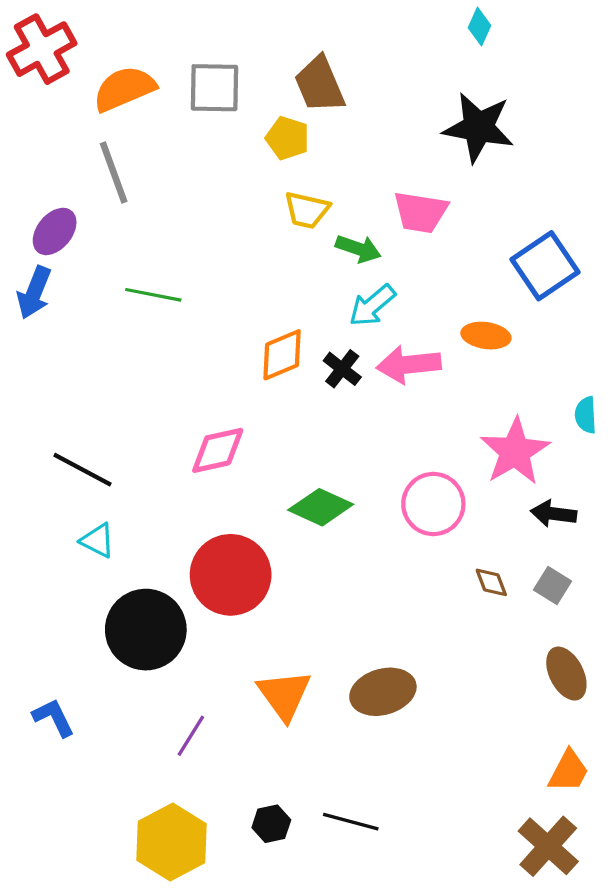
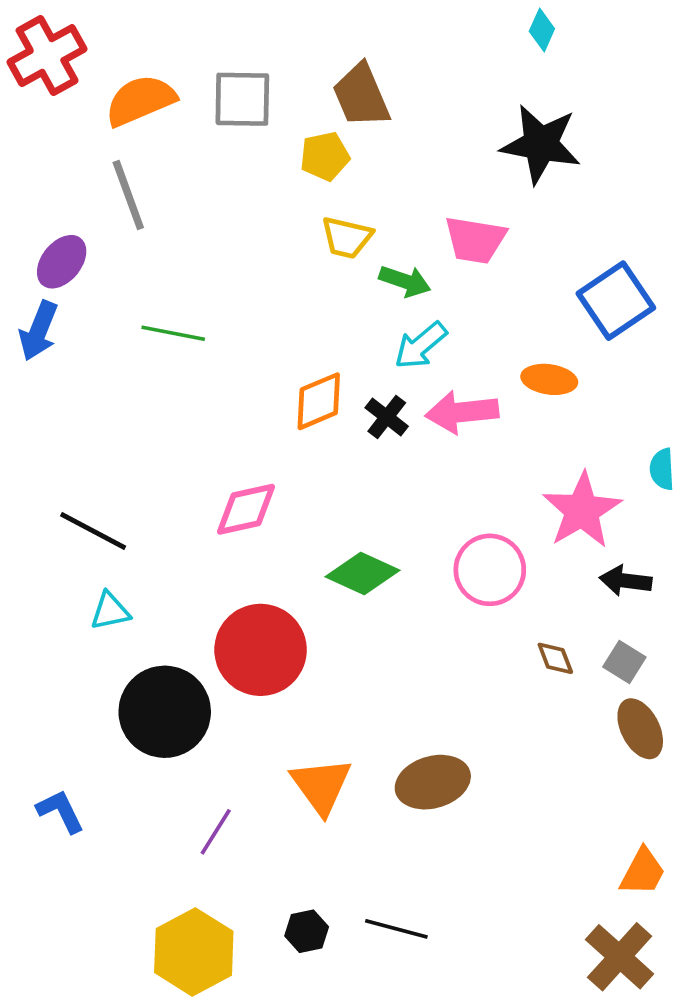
yellow pentagon: (287, 138) -> (325, 156), turned -30
cyan triangle: (98, 540) -> (110, 611), turned -39
brown ellipse: (566, 674) -> (640, 729), moved

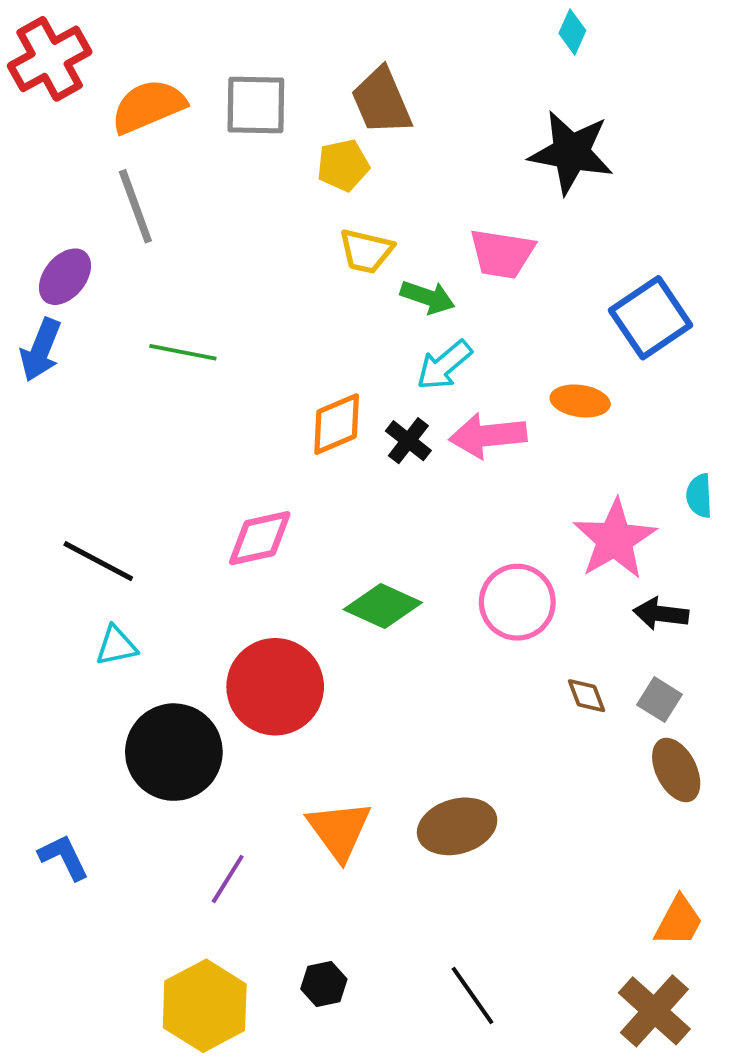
black line: (396, 929) -> (472, 996), moved, turned 40

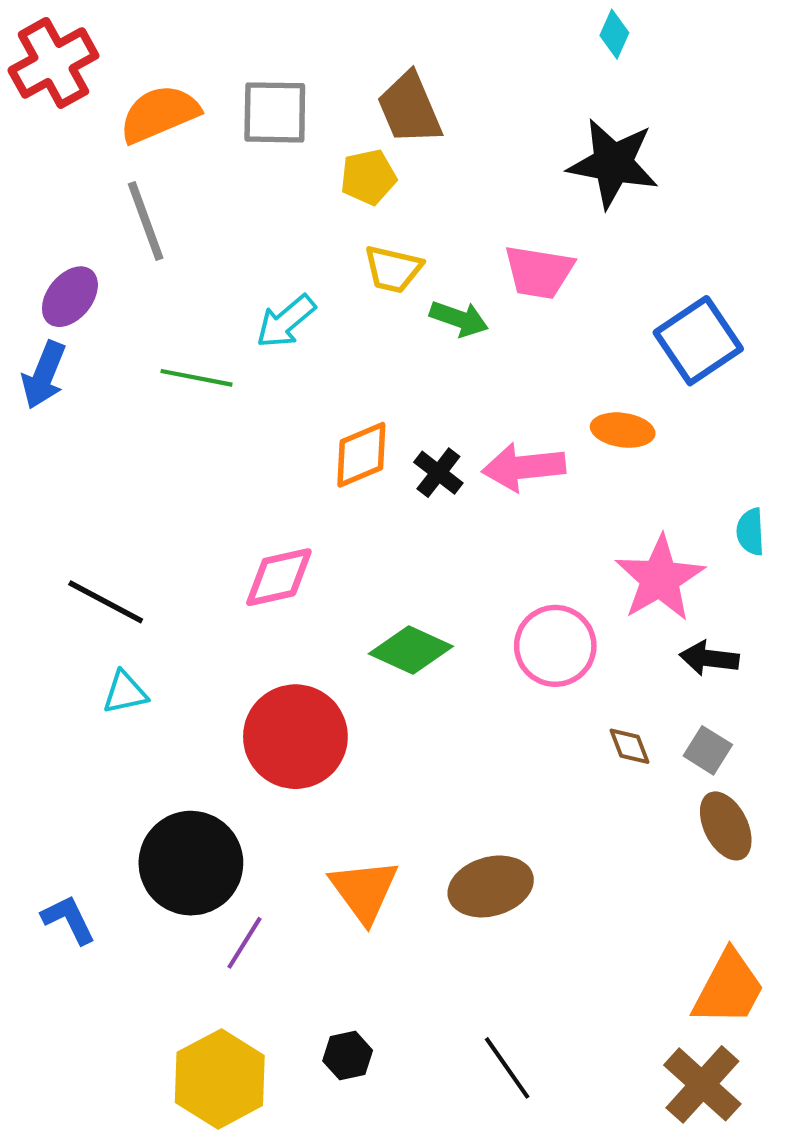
cyan arrow: (444, 365) -> (286, 321), moved
black circle: (174, 752) -> (191, 863), moved
orange trapezoid: (679, 921) -> (728, 988), size x1.4

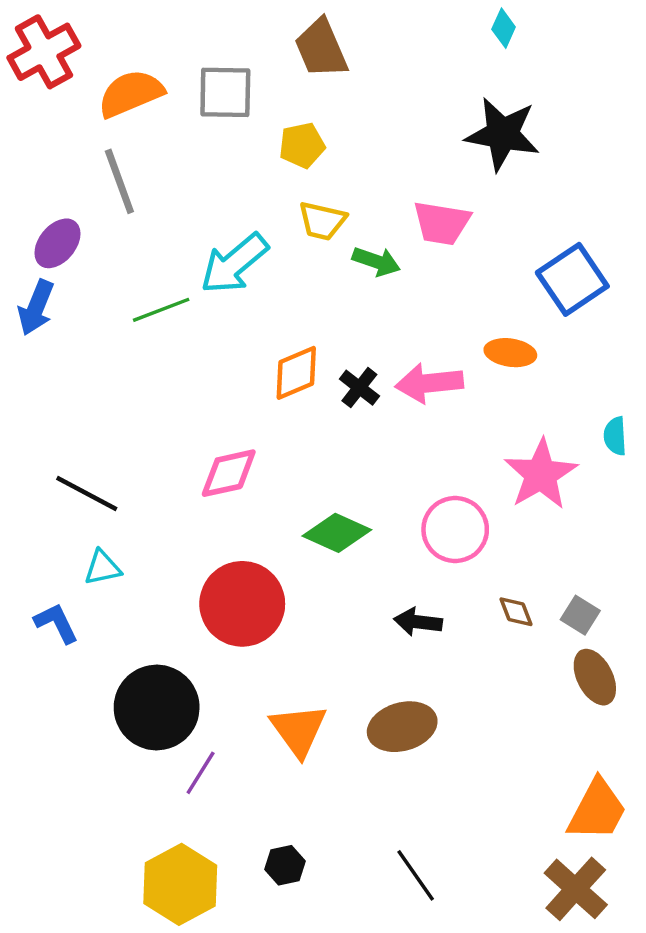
brown trapezoid: (410, 108) -> (321, 48), moved
cyan arrow: (286, 321) -> (234, 264), size x1.4
green line: (196, 378) -> (161, 310), turned -32
black arrow: (709, 658) -> (418, 622), moved
blue L-shape: (69, 919) -> (56, 623), moved

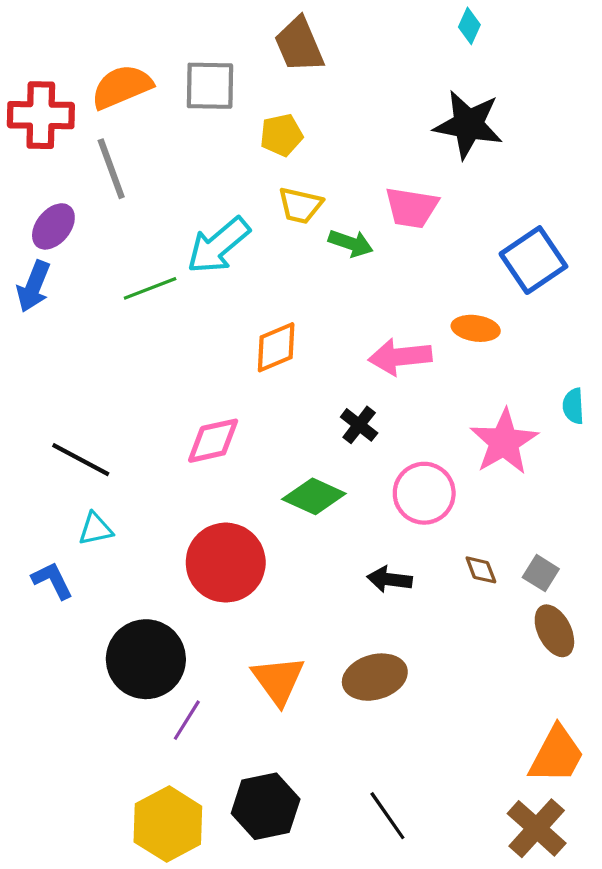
red cross: (44, 52) -> (41, 115), moved, turned 30
black cross: (359, 388) -> (359, 425), moved
black hexagon: (285, 865) -> (266, 806), size x1.8

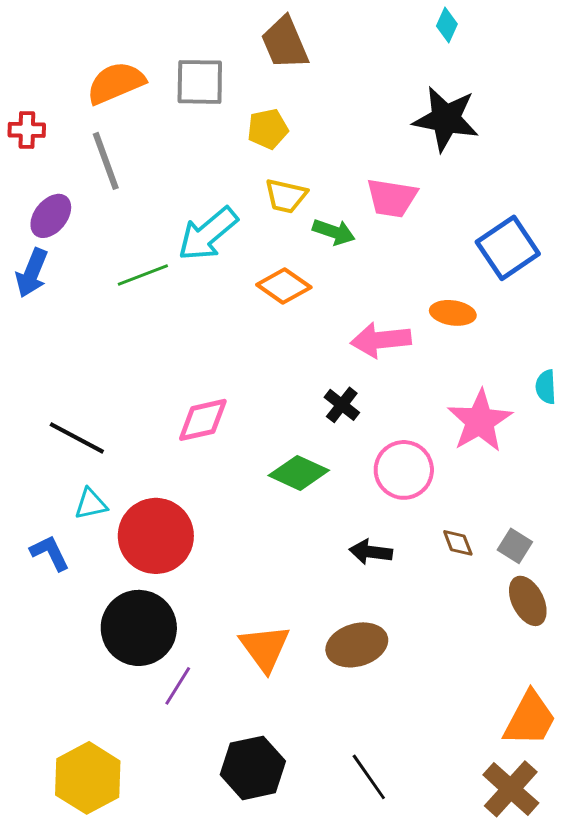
red cross: (41, 115) -> (27, 130), moved, size x0.6
orange diamond: (276, 347) -> (284, 286), moved, turned 58
red circle: (226, 563) -> (156, 536), moved
yellow hexagon: (168, 824) -> (88, 778), moved

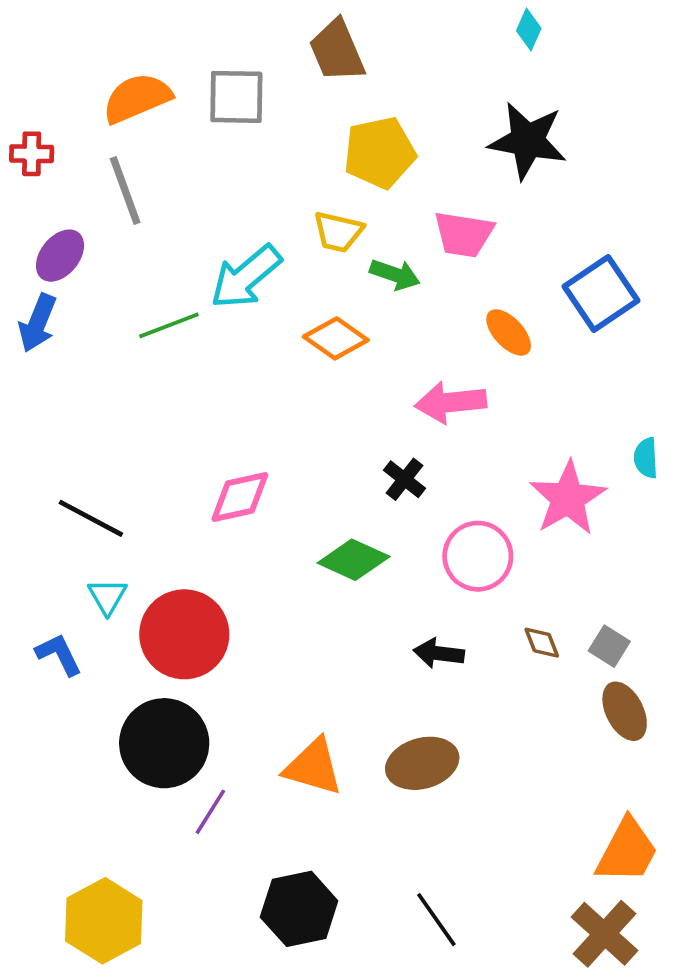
yellow pentagon: (268, 129) -> (380, 153), moved, size x1.5
orange ellipse: (453, 313) -> (509, 332), moved, turned 39
cyan triangle: (91, 504) -> (107, 596), turned -48
orange triangle: (265, 648) -> (313, 767), turned -38

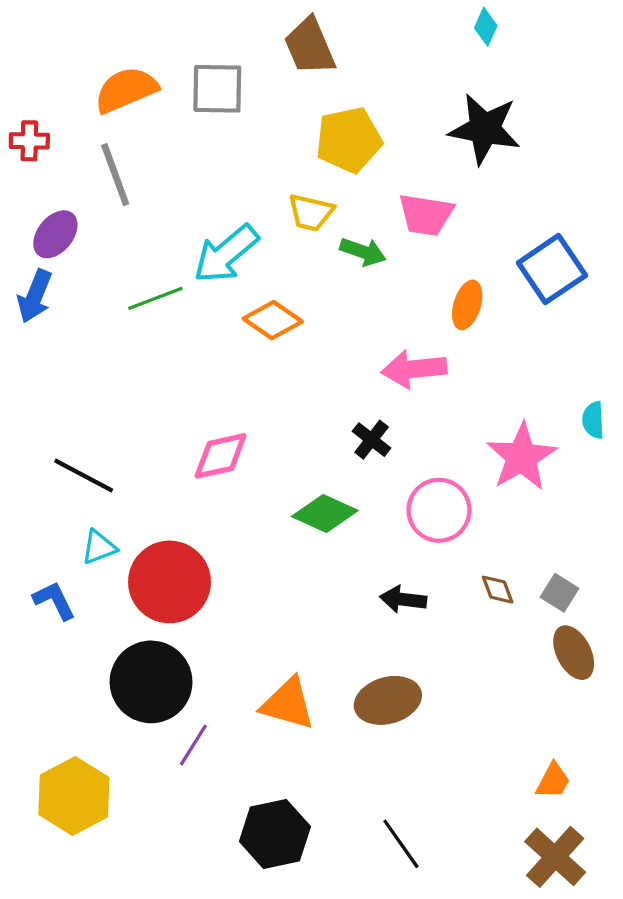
orange ellipse: (509, 332) -> (467, 305), turned 60
orange diamond: (336, 338) -> (273, 320), moved
cyan triangle: (107, 596) -> (99, 547), turned 39
orange trapezoid: (627, 851) -> (553, 781), moved, size x0.6
yellow hexagon: (104, 921) -> (74, 796), moved

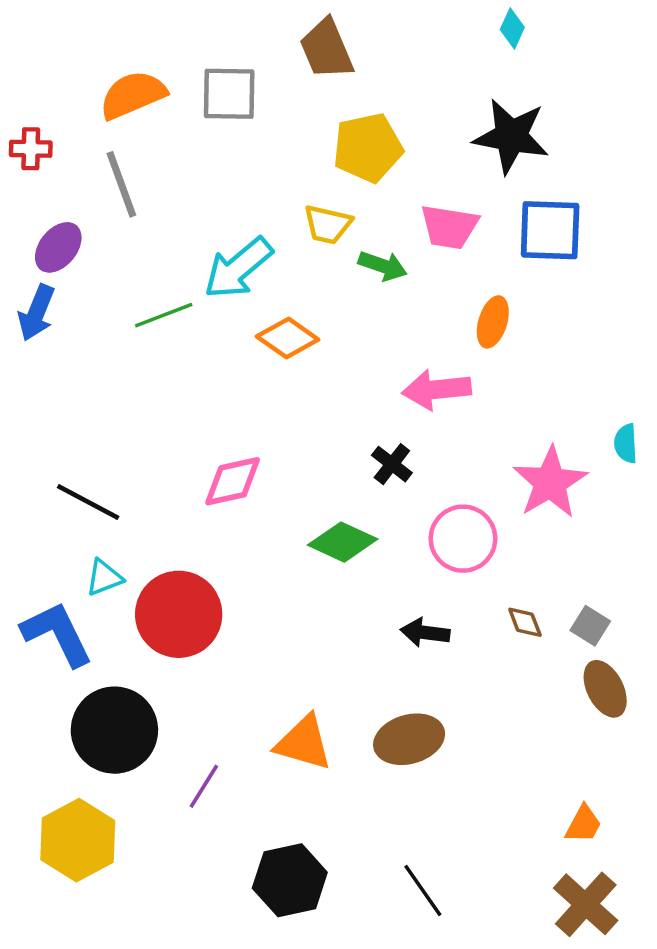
blue square: (552, 269) -> (550, 230), moved, turned 36
blue L-shape: (54, 600) -> (57, 634), size x1.6
black circle: (151, 682) -> (114, 730), moved

